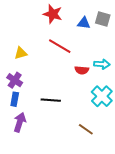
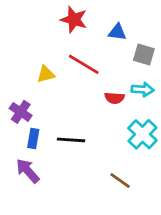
gray square: (103, 19) -> (144, 54), moved
yellow triangle: (21, 53) -> (46, 74), moved
blue rectangle: (15, 99) -> (33, 139), moved
purple arrow: (20, 122) -> (28, 171), turned -60

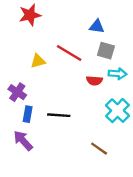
red star: (74, 19) -> (30, 15), moved, turned -30
gray square: (144, 54) -> (106, 51), moved

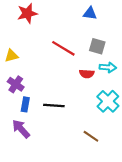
blue triangle: (97, 26) -> (90, 13), moved
yellow triangle: (38, 61) -> (11, 56), moved

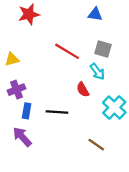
cyan arrow: (108, 67) -> (97, 72), moved, turned 49
red semicircle: (87, 74) -> (83, 90), moved, turned 56
purple cross: (16, 84) -> (16, 90), turned 35

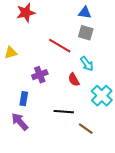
gray square: (103, 49) -> (86, 33), moved
purple cross: (16, 90) -> (40, 75), moved
black line: (57, 112) -> (64, 112), moved

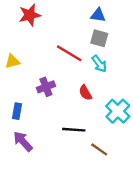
cyan arrow: (87, 64) -> (99, 64), moved
blue rectangle: (24, 99) -> (17, 111), moved

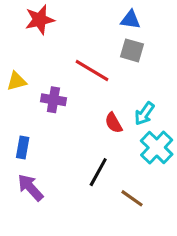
cyan arrow: (99, 64) -> (144, 114), moved, turned 72
purple cross: (46, 87) -> (53, 100), moved, turned 30
black line: (74, 130) -> (98, 172), turned -65

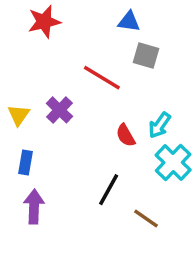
blue triangle: (130, 20) -> (129, 22), moved
yellow triangle: (17, 81) -> (19, 115), moved, turned -40
purple cross: (53, 100) -> (59, 110), turned 35
purple arrow: (30, 188) -> (34, 207), turned 44

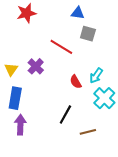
blue rectangle: (25, 163) -> (15, 98), size x1.5
brown line: (146, 219) -> (88, 132), turned -49

